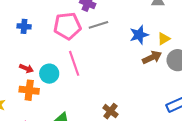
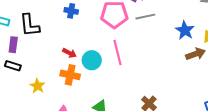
blue star: (139, 35) -> (185, 30), turned -30

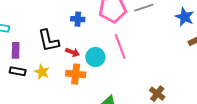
blue cross: (71, 11) -> (78, 19), moved
black L-shape: (30, 25) -> (49, 41), moved
yellow star: (37, 86) -> (42, 72), moved

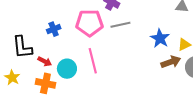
blue cross: (78, 19) -> (54, 29), turned -32

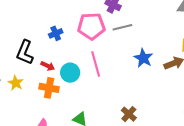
blue star: (160, 38) -> (143, 58), moved
black L-shape: (22, 47) -> (25, 52), turned 30

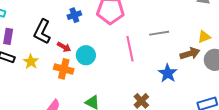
gray line: (122, 27) -> (159, 33), moved
blue star: (143, 58) -> (168, 73), moved
pink line: (96, 64) -> (130, 49), moved

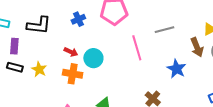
black L-shape: (42, 32) -> (39, 25), moved, turned -105
brown arrow: (190, 54) -> (197, 47), turned 90

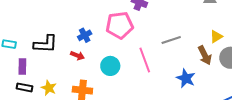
red arrow: (71, 52) -> (77, 56), moved
cyan circle: (93, 58) -> (110, 66), moved

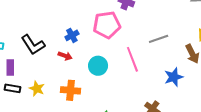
black L-shape: (45, 44) -> (33, 45), turned 55
blue star: (186, 78) -> (174, 77), turned 30

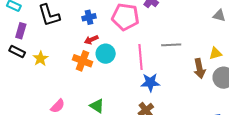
red arrow: (65, 56) -> (91, 40), moved, turned 120
blue star: (174, 77) -> (150, 82), moved
orange cross: (71, 90) -> (82, 61), moved

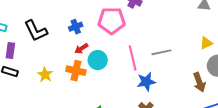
gray line: (171, 45) -> (161, 52), moved
yellow star: (40, 58) -> (45, 75), moved
brown arrow: (199, 69) -> (199, 82), moved

